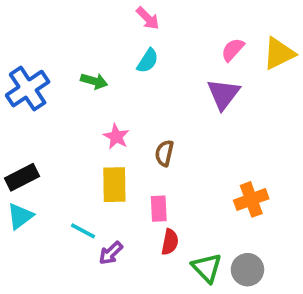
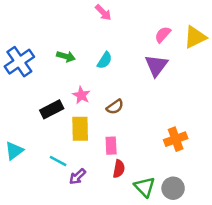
cyan semicircle: (148, 61) -> (105, 60), moved
brown semicircle: (164, 153) -> (115, 107), turned -138
black rectangle: (22, 177) -> (52, 109), moved

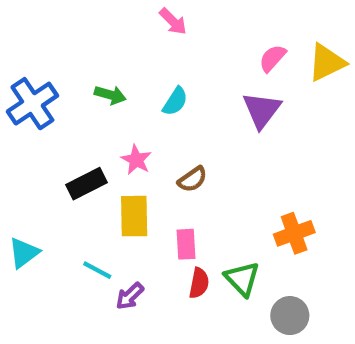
green triangle: (145, 187) -> (242, 279), moved

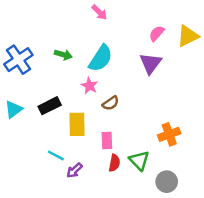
cyan semicircle: (175, 101) -> (101, 58), size x1.6
pink star: (136, 160) -> (89, 86), moved
cyan triangle: (24, 253) -> (14, 109), moved

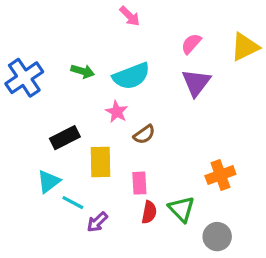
pink semicircle: (157, 33) -> (191, 44), moved
cyan semicircle: (101, 58) -> (131, 76), turned 36
cyan triangle: (14, 109) -> (49, 181), moved

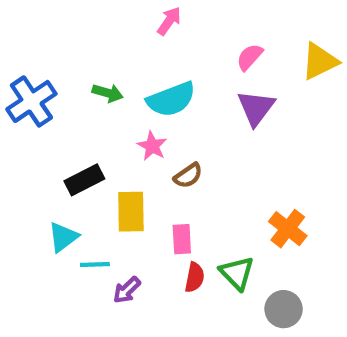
pink arrow: (130, 16) -> (169, 21), turned -100
orange cross: (220, 175) -> (288, 229), turned -32
cyan line: (73, 203) -> (95, 265), turned -30

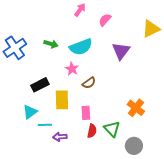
pink semicircle: (250, 57) -> (105, 20), moved
purple arrow: (127, 290) -> (60, 137), turned 40

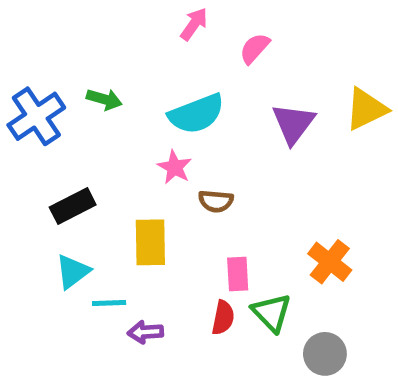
yellow triangle: (151, 29) -> (366, 109), moved
green arrow: (51, 44) -> (104, 99), moved
brown semicircle: (89, 83) -> (216, 201), turned 40
black rectangle: (40, 85) -> (73, 206), moved
pink rectangle: (86, 113) -> (238, 274), moved

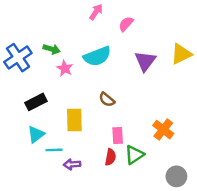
pink star: (175, 167) -> (65, 68), moved
brown semicircle: (216, 201) -> (107, 100), turned 35
green triangle: (272, 313) -> (134, 155), turned 40
gray circle: (325, 354) -> (176, 176), moved

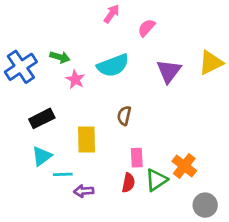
brown semicircle: (107, 100) -> (124, 116), turned 63
orange cross: (163, 130) -> (184, 166), moved

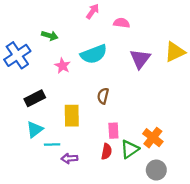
pink semicircle: (147, 28) -> (122, 23), turned 56
green arrow: (60, 57) -> (50, 36), moved
gray circle: (205, 205) -> (156, 170), moved

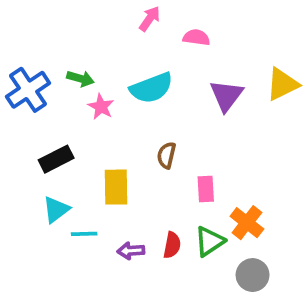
green arrow: (50, 36) -> (80, 79), moved
pink rectangle: (113, 131) -> (206, 189), moved
purple arrow: (69, 158) -> (131, 251), moved

